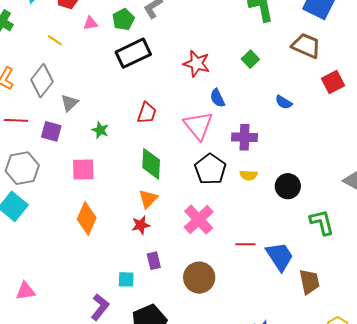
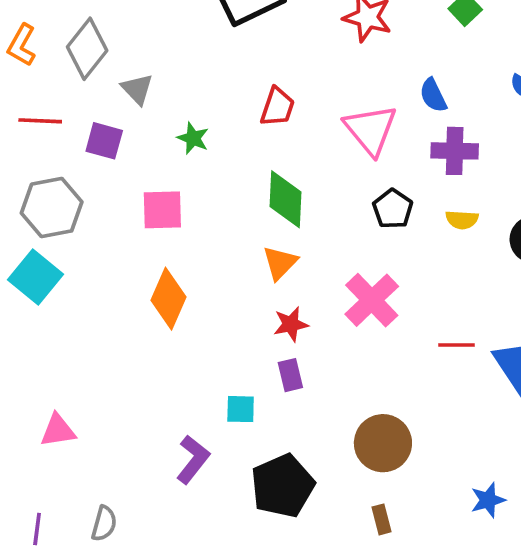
blue semicircle: (217, 98) -> (433, 95), moved
gray triangle: (70, 103) -> (137, 89), turned -30
black pentagon: (210, 169) -> (393, 209), size x0.7
red star: (141, 225) -> (291, 324), moved
brown circle: (199, 278) -> (383, 443), moved

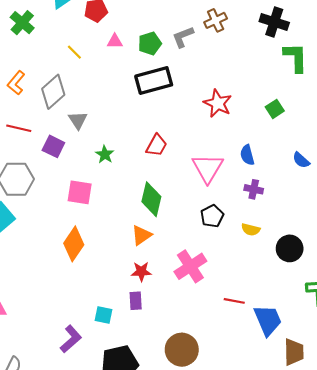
purple cross: (455, 151) -> (254, 189), size x0.7

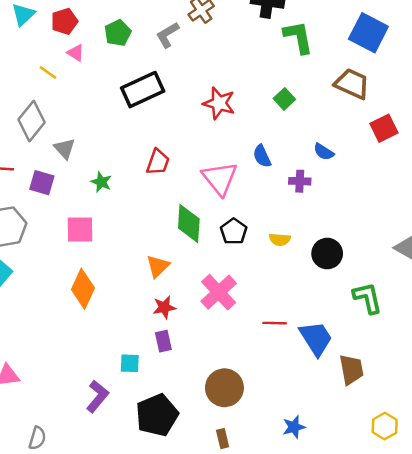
pink triangle: (115, 41) -> (76, 53), moved, turned 42
green pentagon: (150, 43) -> (118, 33), moved
purple cross: (254, 189) -> (300, 181), moved
green diamond: (151, 199) -> (189, 223), moved

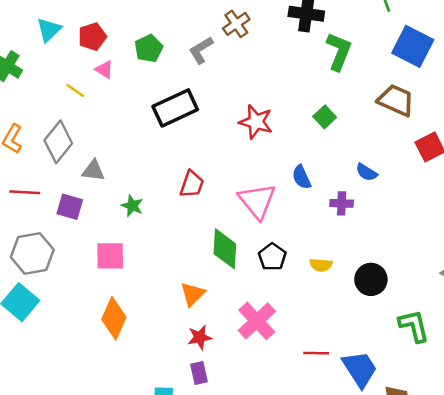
green L-shape: (298, 37) -> (339, 51), turned 33
gray triangle: (65, 149) -> (93, 171), turned -40

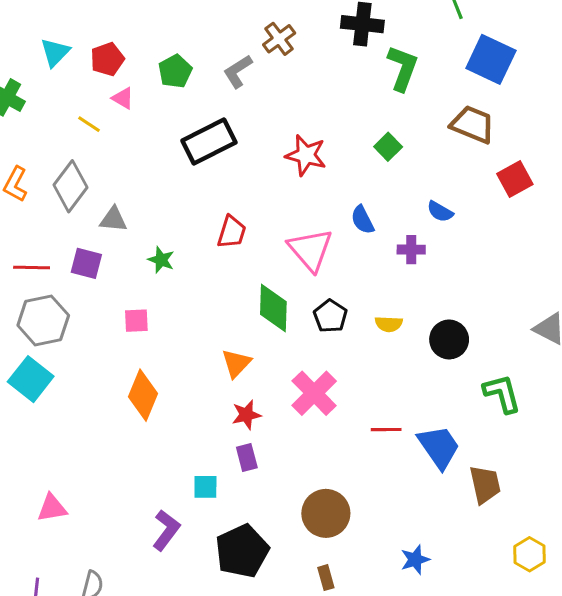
red line: (25, 192) -> (32, 267), moved
pink square: (110, 256) -> (136, 321), size x0.7

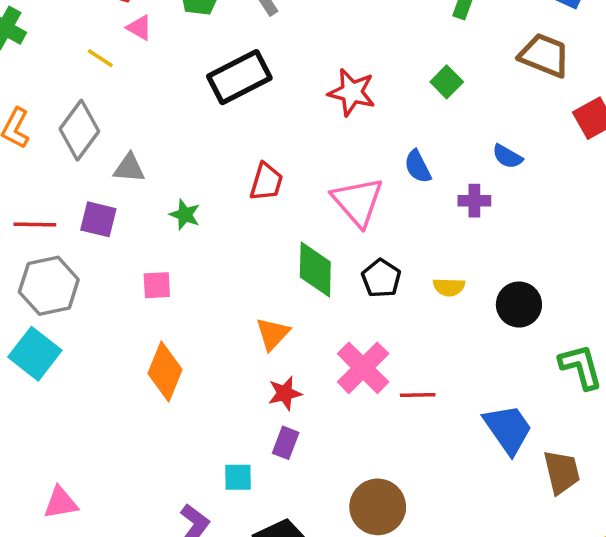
red line: (386, 430) -> (418, 395), moved
purple rectangle: (247, 458) -> (286, 443), turned 36

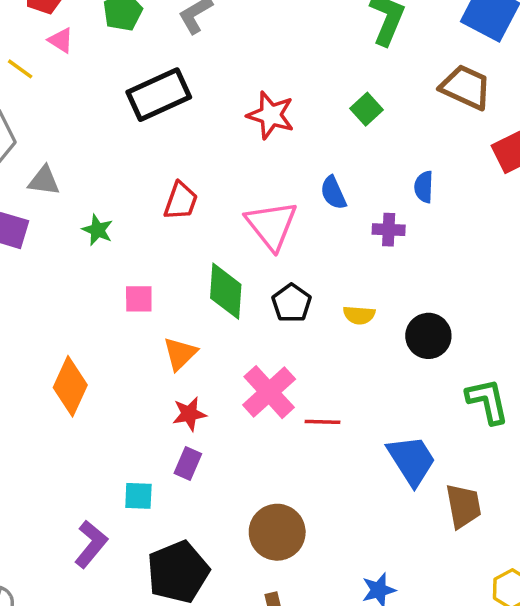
blue semicircle: (507, 156) -> (424, 187), turned 60
pink square: (157, 285) -> (139, 299), moved

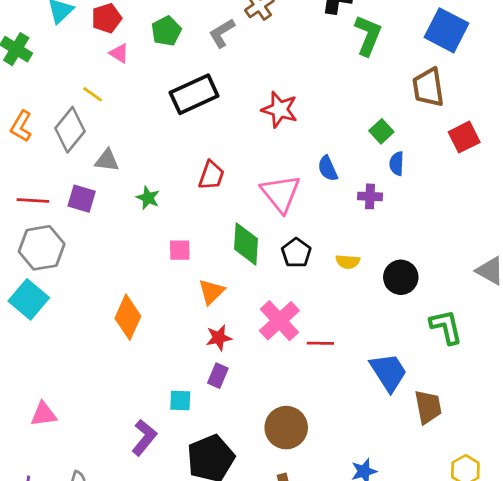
yellow line: (20, 69) -> (93, 94), moved
brown trapezoid: (466, 87) -> (428, 87), turned -123
green square: (366, 109) -> (381, 131), moved

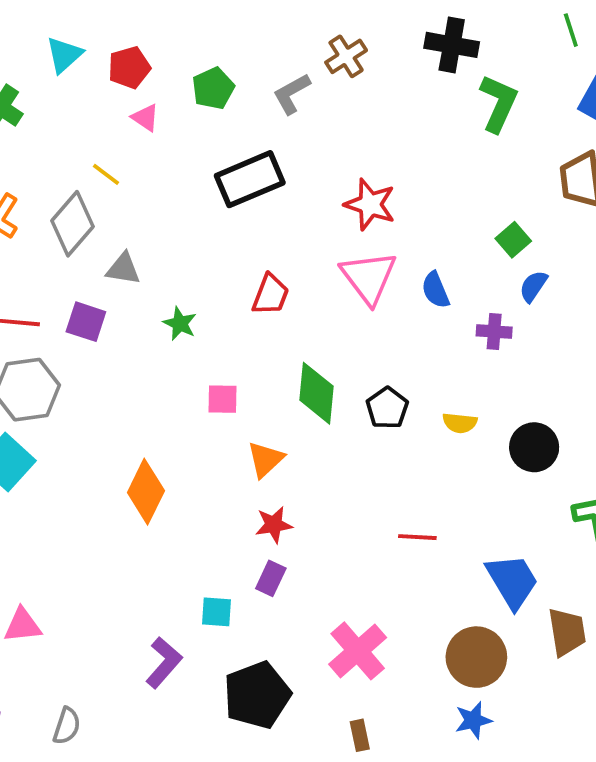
blue semicircle: (397, 164) -> (533, 286), turned 30
pink triangle: (281, 193) -> (369, 277), moved
pink cross: (279, 321) -> (358, 651), moved
brown circle: (286, 428) -> (476, 657), moved

